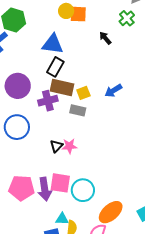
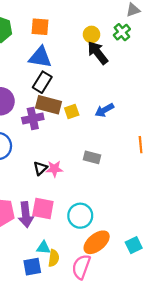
yellow circle: (66, 11) -> (91, 34), moved
orange square: (78, 14) -> (40, 27), moved
black arrow: (105, 38) -> (98, 53), size x1.6
gray rectangle: (78, 110) -> (92, 157), moved
cyan circle: (83, 190) -> (80, 216), moved

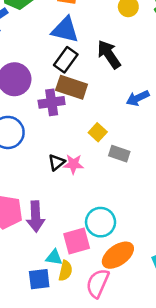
black arrow: (98, 53) -> (109, 54), moved
yellow square: (72, 111) -> (98, 132), moved, turned -32
pink square: (43, 208) -> (77, 241), moved, turned -30

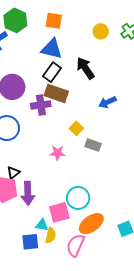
black triangle: (57, 162) -> (13, 173), moved

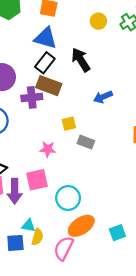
yellow square: (76, 128) -> (69, 124), turned 32
pink square: (59, 212) -> (37, 180), moved

